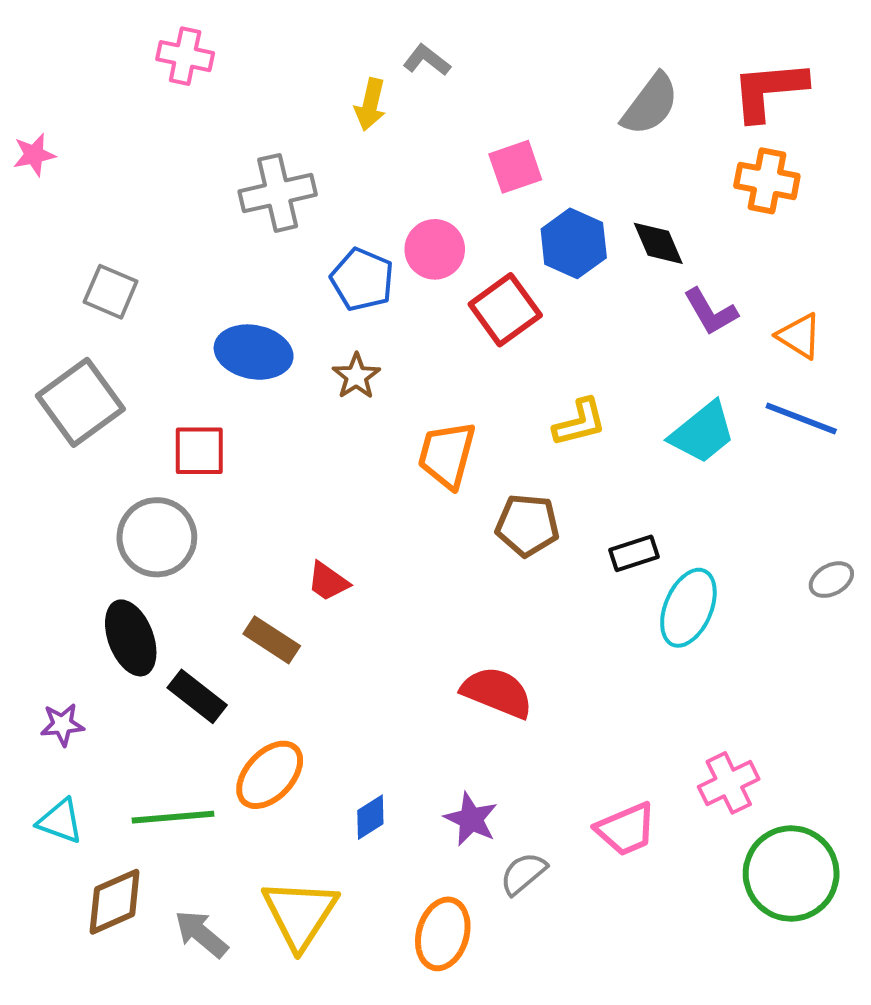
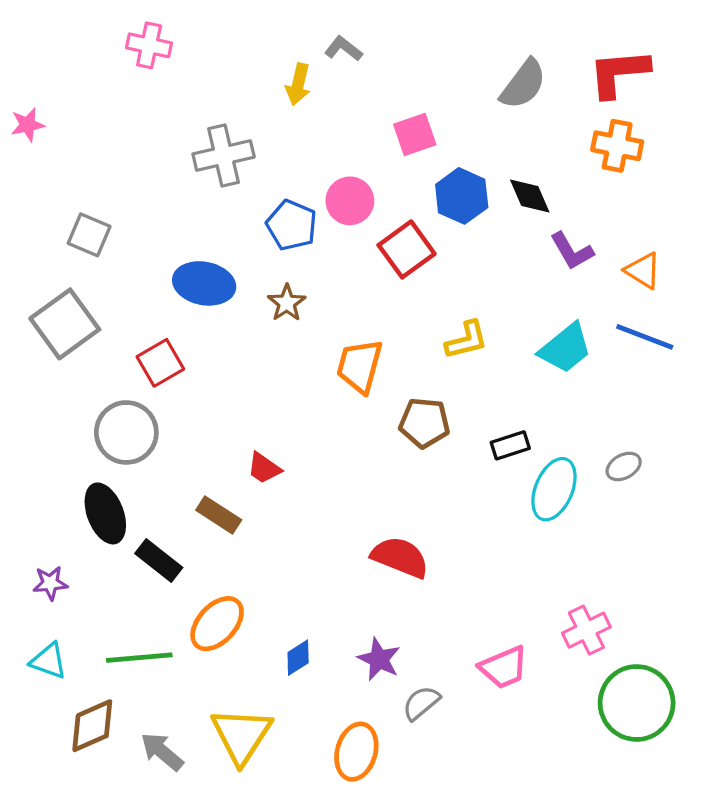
red square: (199, 451) -> (160, 363), turned -30
gray ellipse: (831, 580) -> (624, 466), moved

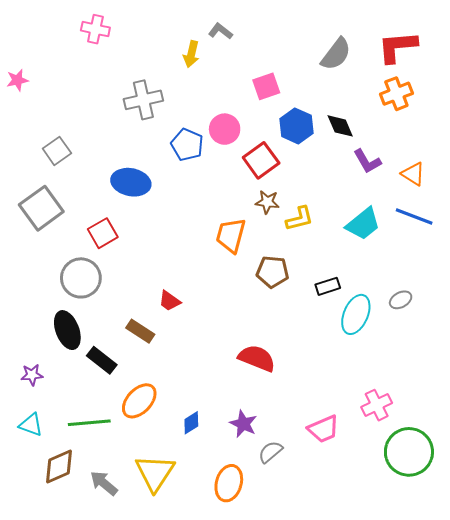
orange cross: (617, 146) -> (396, 94), turned -32
gray square: (89, 235) -> (57, 151), turned 32
brown star: (287, 303) -> (267, 202), moved, turned -30

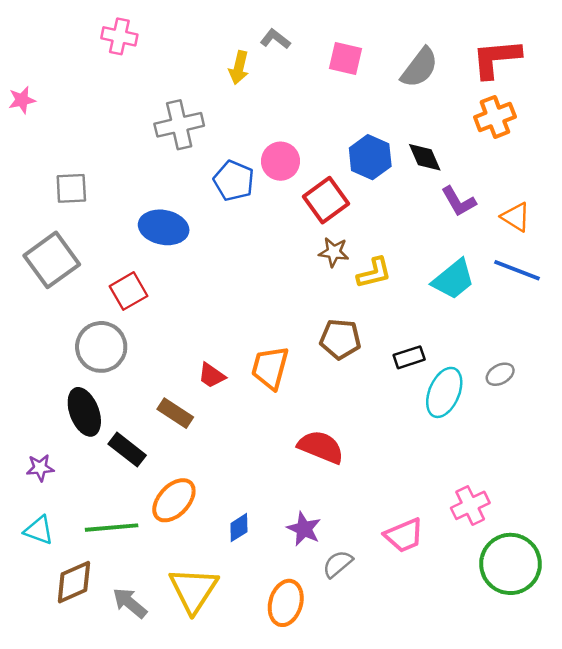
pink square: (266, 86) -> (345, 58), moved, turned 32
gray square: (57, 151) -> (71, 188), turned 32
orange trapezoid: (231, 235) -> (270, 368), moved

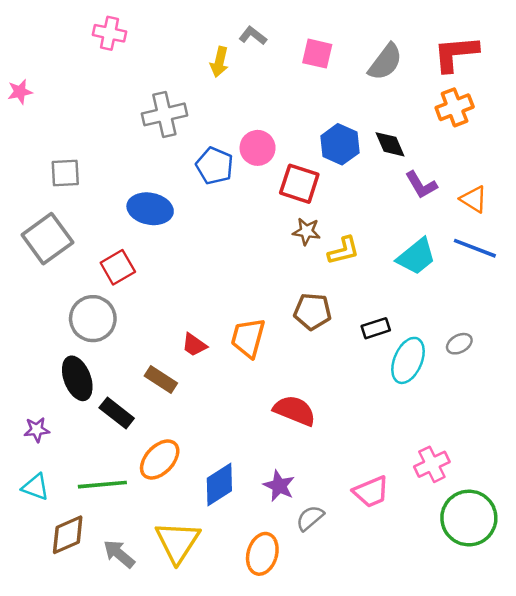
red square: (326, 200) -> (299, 184), turned -36
blue diamond: (239, 528) -> (219, 485), size x1.6

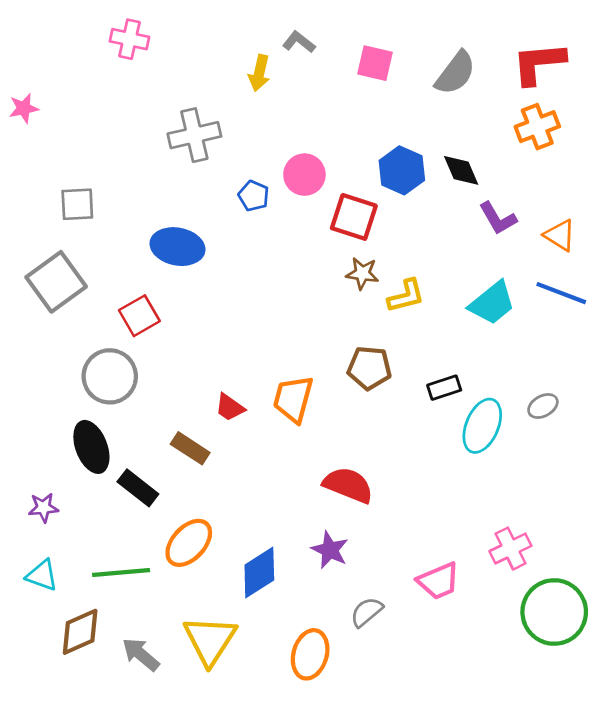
blue pentagon: (215, 166) -> (254, 196), size x0.7
purple star: (279, 486) -> (330, 550), moved

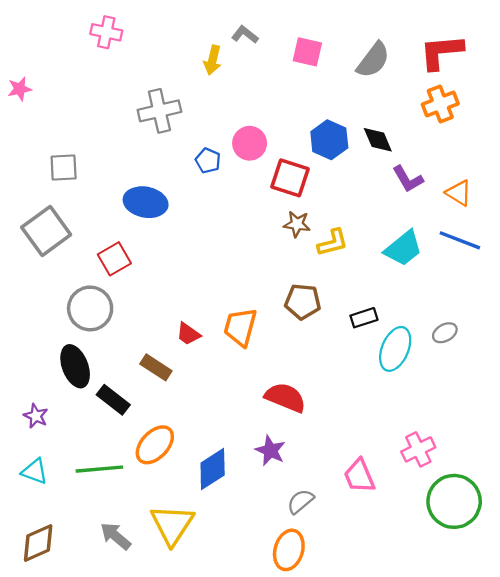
purple star: (43, 508) -> (36, 416), turned 30
pink trapezoid: (439, 581) -> (359, 476), turned 90
brown diamond: (80, 632) -> (38, 543), moved
orange ellipse: (310, 654) -> (289, 550), moved

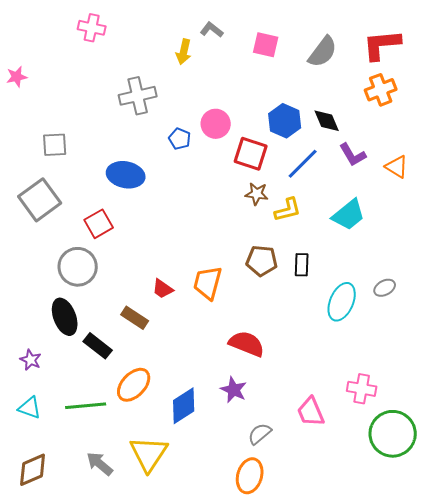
blue line: (460, 240) -> (303, 164), moved, turned -66
black rectangle: (364, 318) -> (302, 265), moved, turned -70
pink cross: (418, 449) -> (362, 389), turned 36

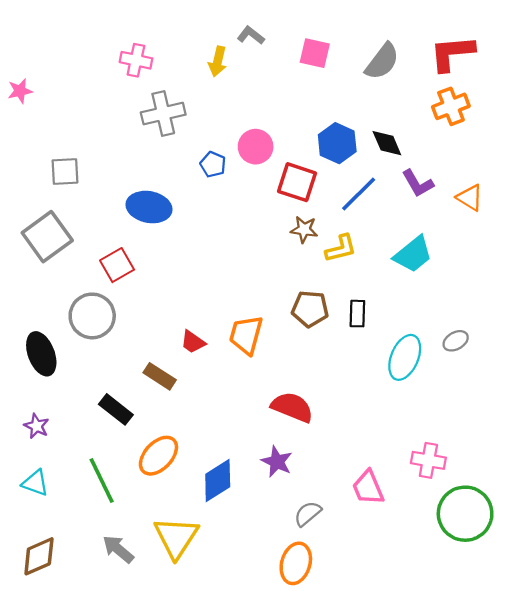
pink cross: (92, 28) -> (136, 60), moved
black ellipse: (65, 317) -> (41, 354), moved
green line: (86, 406) -> (102, 481), turned 69

